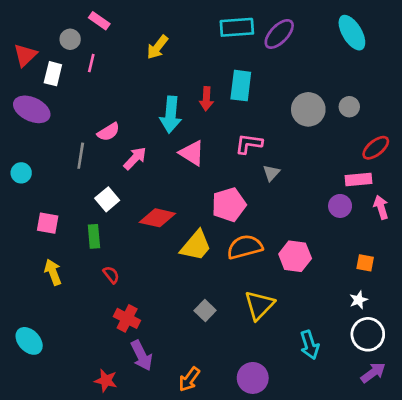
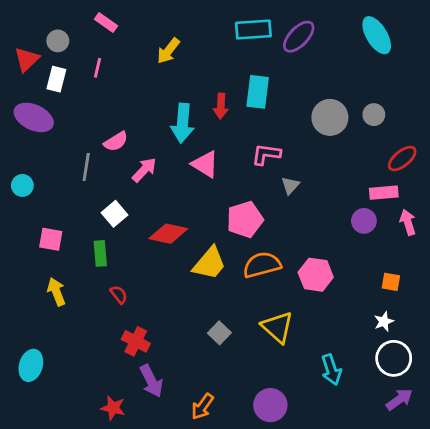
gray circle: (70, 39) -> (58, 41), moved
yellow triangle: (259, 305) -> (277, 327), turned -32
cyan ellipse: (29, 341) -> (31, 365), turned 60

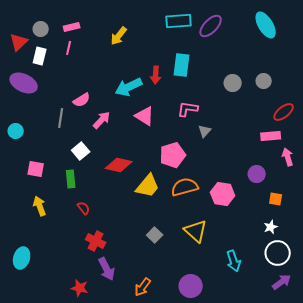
pink rectangle: (106, 22) -> (72, 27), moved, turned -49
gray circle: (330, 117) -> (233, 83), size x0.7
cyan arrow: (183, 123) -> (129, 87), turned 60
purple circle: (364, 221) -> (257, 174), moved

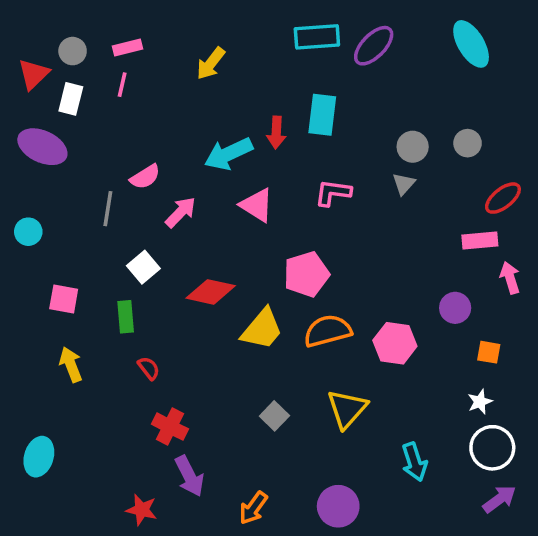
gray triangle: (205, 131) -> (404, 184), moved
yellow triangle: (196, 231) -> (347, 409), turned 30

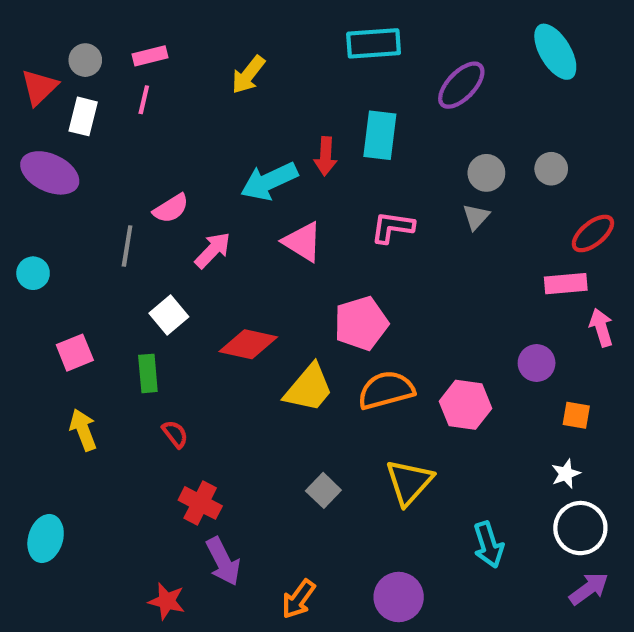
purple ellipse: (374, 46) -> (461, 85), moved
pink square: (64, 299) -> (75, 353), turned -32

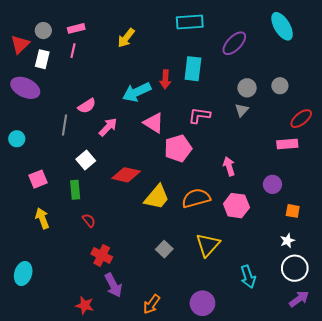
pink pentagon: (361, 323) -> (178, 148), moved
pink arrow: (601, 327) -> (229, 166), moved

